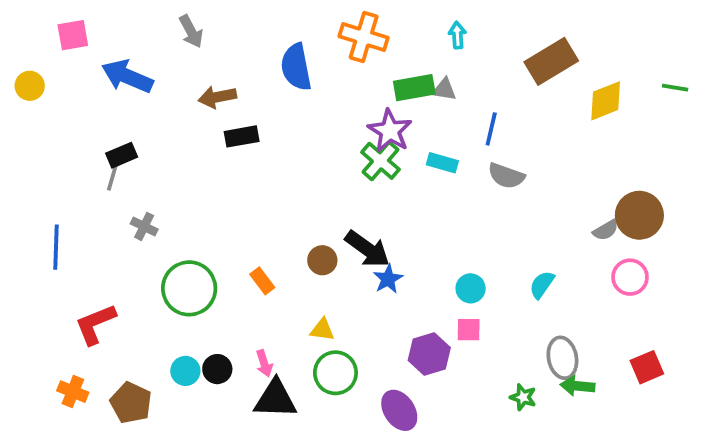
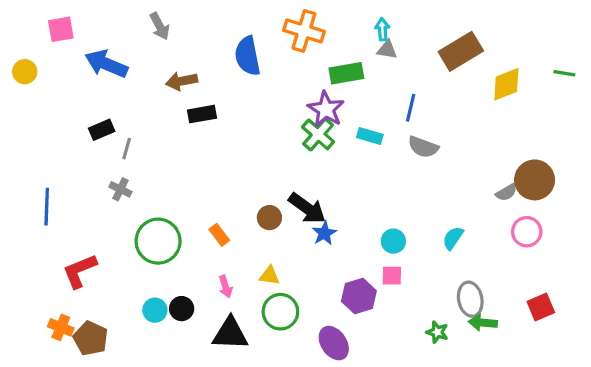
gray triangle: (444, 90) -> (387, 50), moved
gray line: (112, 178) -> (127, 149), moved
pink arrow: (264, 363) -> (226, 287), moved
brown pentagon: (131, 403) -> (91, 338), moved

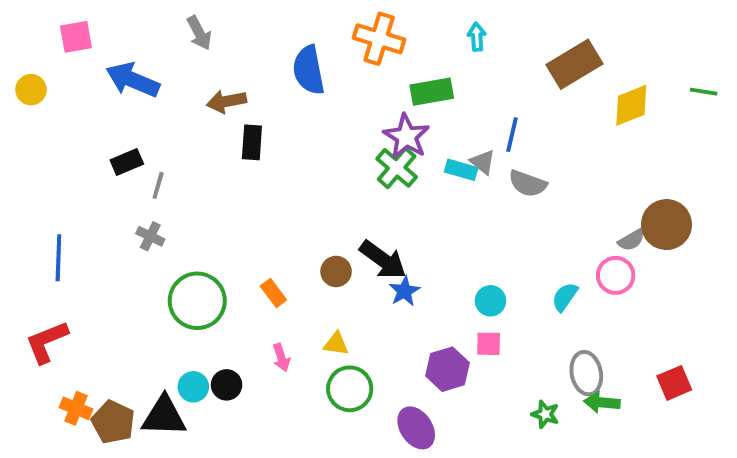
gray triangle: (387, 50) -> (483, 162), moved, turned 30
black rectangle: (202, 114) -> (252, 142), turned -76
pink circle: (527, 232) -> (616, 275), moved
red L-shape: (80, 271) -> (47, 342), moved
black triangle: (230, 334) -> (164, 416), moved

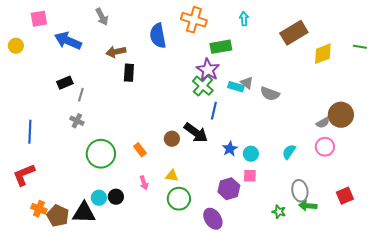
blue line: (512, 135) -> (214, 111), moved
pink circle: (616, 275) -> (325, 147), moved
blue star: (404, 291) -> (230, 149), moved

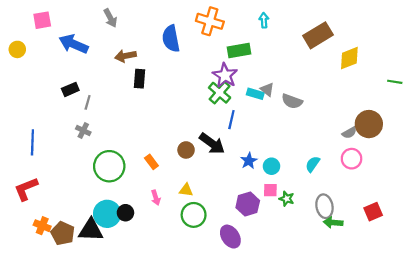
green line: (360, 47) -> (395, 82), moved
cyan circle: (99, 198) -> (107, 214), size x1.6
green star: (279, 212) -> (287, 199), moved

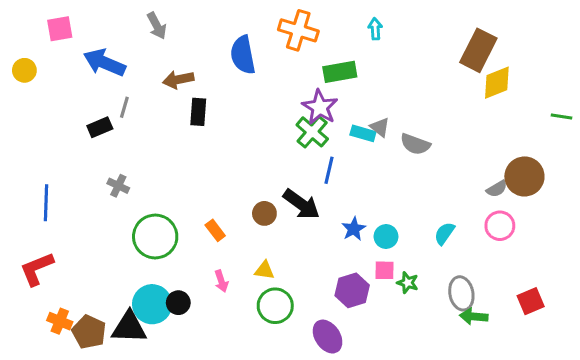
brown rectangle: (318, 35) -> (478, 50), moved, turned -32
gray line: (88, 102) -> (124, 107), moved

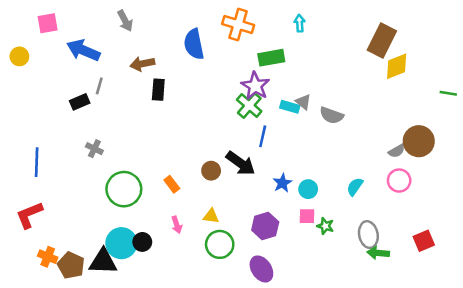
purple hexagon: (352, 290) -> (265, 226), moved

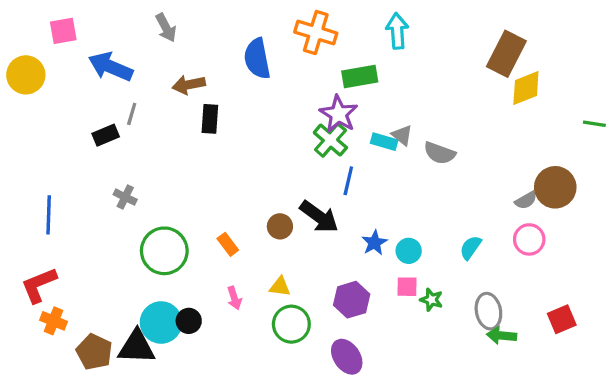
cyan arrow: (300, 23) -> (397, 31), size x1.5
yellow circle: (19, 56) -> (26, 75), size x1.5
orange cross: (48, 257) -> (54, 321), moved

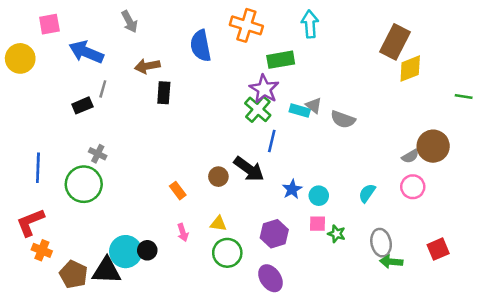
green circle: (164, 251) -> (84, 184), moved

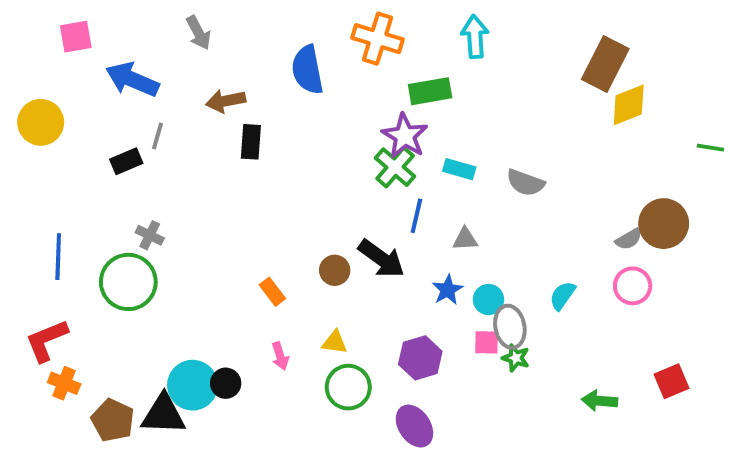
yellow circle: (20, 58) -> (41, 122), moved
gray triangle: (314, 105) -> (465, 239), moved, turned -42
gray ellipse: (381, 243) -> (510, 327), moved

